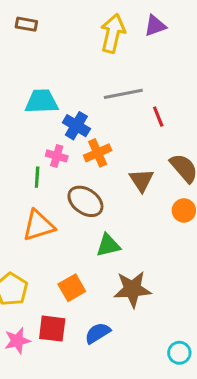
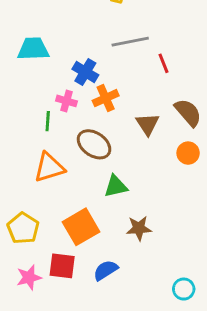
cyan trapezoid: (42, 101) -> (33, 49), moved
orange square: (72, 288) -> (81, 227), size x1.4
brown star: (132, 289) -> (139, 228), size x0.7

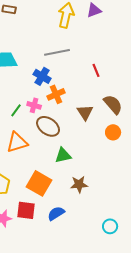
gray line: (130, 42) -> (57, 52), moved
pink cross: (67, 101) -> (34, 105), moved
green line: (48, 121) -> (16, 110), turned 32
orange square: (81, 227) -> (39, 183), turned -30

